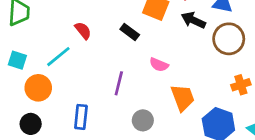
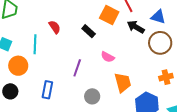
cyan line: (58, 57) -> (35, 44), turned -54

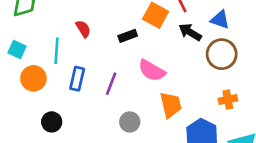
black rectangle: (89, 31) -> (128, 36), turned -64
pink semicircle: (108, 57) -> (152, 71), size x1.5
blue rectangle: (47, 90) -> (77, 79), moved
black circle: (10, 91) -> (52, 122), moved

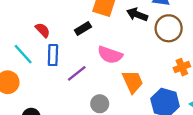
cyan line: (57, 51) -> (23, 54), turned -35
blue rectangle: (77, 79) -> (53, 55), moved
purple line: (111, 84) -> (77, 73), turned 42

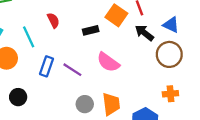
blue rectangle: (53, 55) -> (46, 66), moved
purple line: (77, 73) -> (72, 70), turned 54
orange trapezoid: (133, 82) -> (111, 104), moved

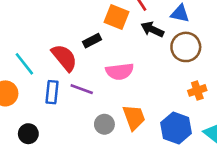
red semicircle: (53, 20) -> (64, 58), moved, size x1.6
pink semicircle: (108, 62) -> (120, 71), turned -30

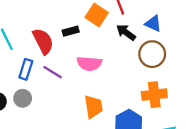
orange cross: (197, 90) -> (154, 95), size x1.5
gray circle: (104, 124) -> (23, 98), moved

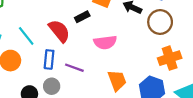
purple line: (53, 72) -> (74, 68), moved

